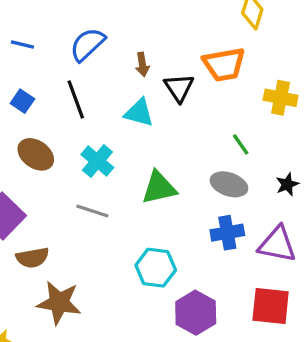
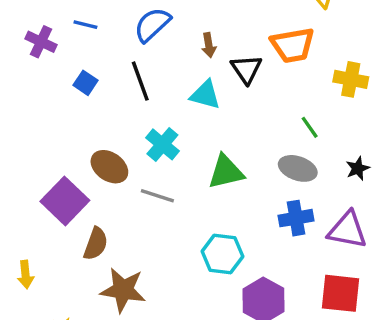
brown ellipse: (36, 154) -> (109, 167), moved
brown semicircle: (32, 258) -> (96, 244), turned -60

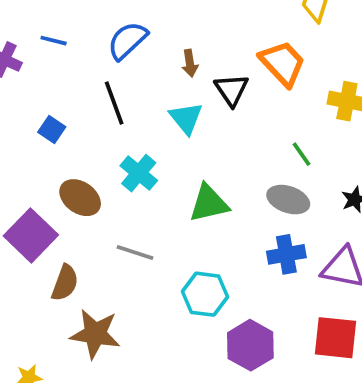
orange trapezoid: (293, 45) -> (283, 63), turned -123
blue square: (85, 83) -> (52, 130), moved
cyan triangle: (205, 95) -> (186, 118), turned 36
gray line: (157, 196) -> (135, 253), moved

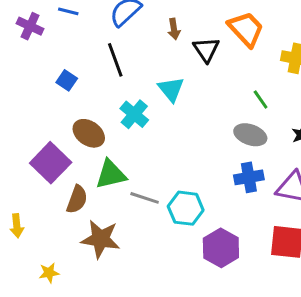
cyan triangle: (186, 118) -> (171, 89), moved
green triangle: (209, 203) -> (111, 174), moved
gray line: (135, 253) -> (145, 198), moved

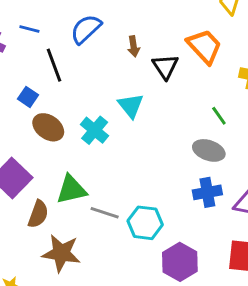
black line: (115, 60) -> (54, 65), moved
brown ellipse: (89, 133) -> (48, 127), moved

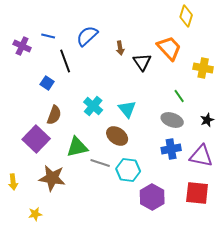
cyan triangle: (131, 106) -> (127, 109), moved
brown ellipse: (48, 127) -> (117, 136), moved
brown semicircle: (38, 214) -> (54, 115), moved
brown star: (61, 253) -> (52, 178), moved

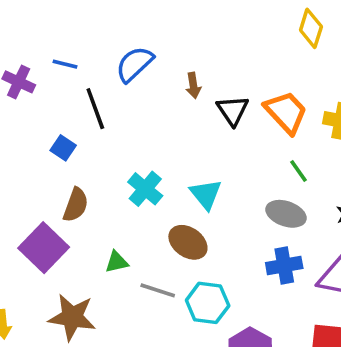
orange trapezoid: (169, 48) -> (286, 112), moved
green triangle: (77, 147) -> (117, 262), size x0.6

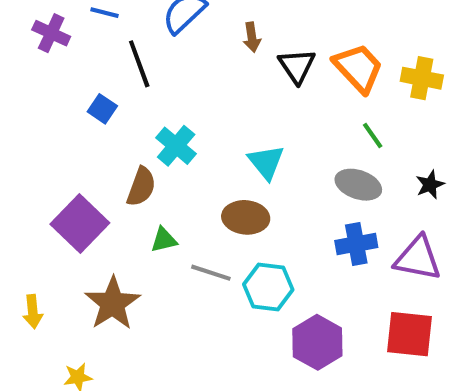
cyan cross: (145, 189) -> (176, 146), moved
brown semicircle: (76, 205) -> (141, 187), moved
brown ellipse: (188, 242) -> (246, 217), turned -30
brown star: (72, 317) -> (113, 303), turned 30

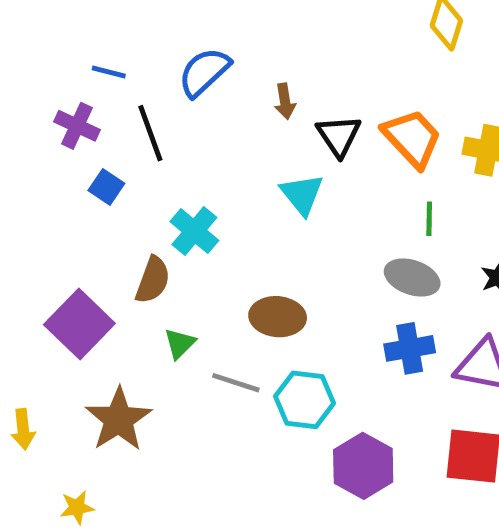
purple cross: (51, 33) -> (77, 126), moved
green line: (373, 135) -> (429, 219), turned 36
cyan triangle: (266, 162) -> (302, 194), moved
green triangle: (164, 240) -> (180, 344), turned -32

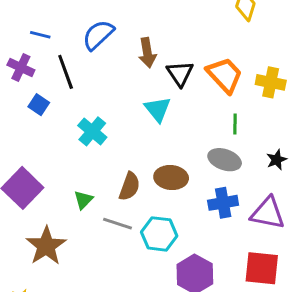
brown arrow: (285, 101) -> (147, 53), size x1.4
brown semicircle: (153, 280) -> (129, 186), moved
brown ellipse: (278, 317) -> (171, 178), moved

